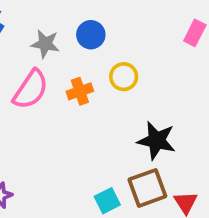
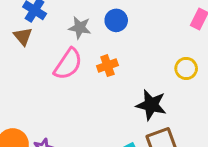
yellow circle: (124, 77) -> (186, 68), moved
black star: (157, 141) -> (151, 105), moved

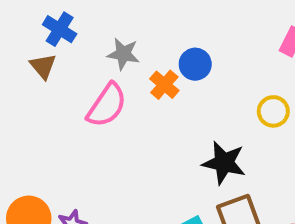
blue circle: (116, 20) -> (195, 64), moved
orange cross: (107, 66) -> (164, 85), moved, turned -30

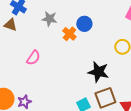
brown triangle: (43, 66) -> (10, 25), turned -32
pink semicircle: (107, 105) -> (33, 58), moved, size x0.7

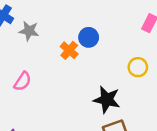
gray star: (49, 19) -> (29, 31), moved

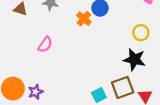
black star: (107, 100) -> (134, 60), moved

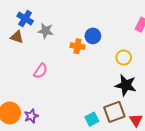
orange cross: (84, 19) -> (77, 46), turned -32
yellow circle: (141, 33) -> (124, 58), moved

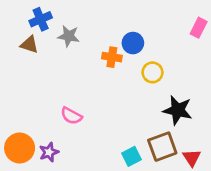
blue cross: (25, 18) -> (41, 19), turned 35
yellow circle: (124, 58) -> (152, 72), moved
pink semicircle: (41, 71) -> (71, 116), moved, turned 84

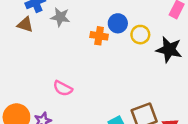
yellow circle: (152, 72) -> (140, 35), moved
black star: (178, 110) -> (169, 50), moved

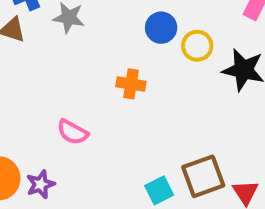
orange cross: (99, 36) -> (131, 84), moved

